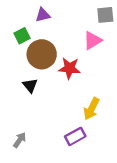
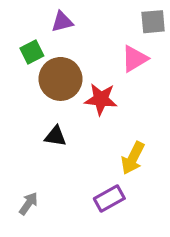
black triangle: (30, 86) -> (55, 136), moved, turned -42

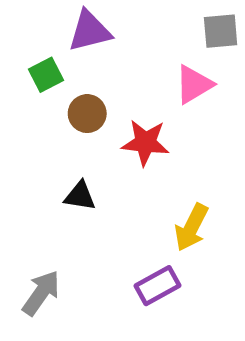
purple triangle: (62, 22) -> (90, 31), size x1.4
brown circle: (60, 79) -> (87, 114), size x0.6
gray arrow: (29, 204) -> (41, 293), size x1.4

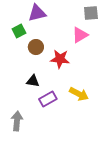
yellow arrow: (191, 227) -> (79, 94), turned -90
purple rectangle: (158, 286) -> (48, 99), moved
gray arrow: (41, 293) -> (17, 121), turned -30

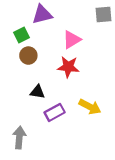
pink triangle: (80, 35) -> (72, 40), moved
brown circle: (36, 47) -> (28, 56), moved

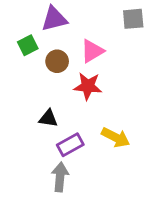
brown circle: (28, 56) -> (57, 61), moved
gray arrow: (19, 138) -> (60, 177), moved

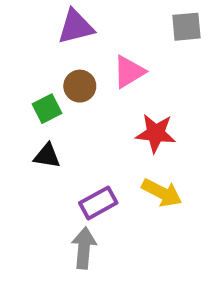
green square: (28, 45) -> (47, 109), moved
red star: (88, 86) -> (156, 133), moved
black triangle: (48, 118) -> (47, 156), moved

